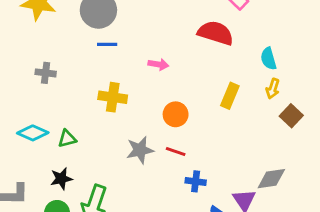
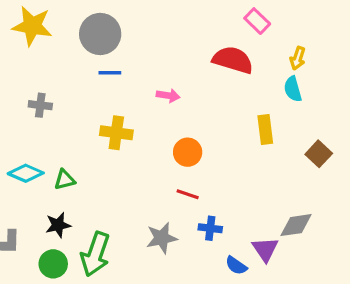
yellow arrow: (273, 89) -> (298, 58), moved
yellow rectangle: (230, 96) -> (265, 130), moved, turned -30
gray star: (140, 150) -> (162, 238), moved

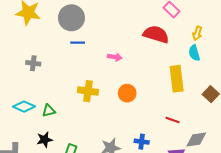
yellow rectangle: (265, 130) -> (177, 79), size x1.4
yellow cross: (116, 133) -> (88, 91), moved
red line: (188, 194) -> (173, 120), moved

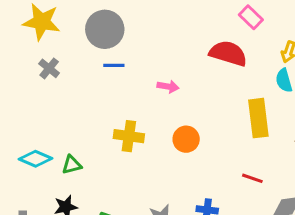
gray cross: (33, 63) -> (49, 68), moved, turned 32

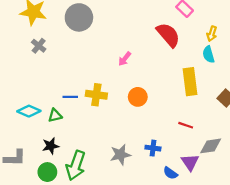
red semicircle: (228, 53) -> (168, 35), turned 32
blue line: (114, 65) -> (70, 97), moved
pink arrow: (168, 86) -> (125, 59), turned 120

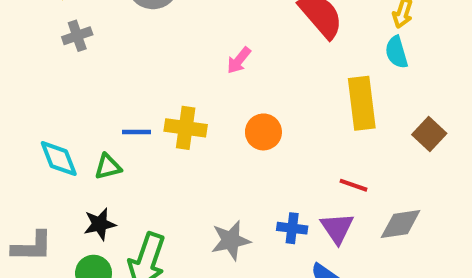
gray cross: (39, 46) -> (77, 36), turned 32
cyan diamond: (29, 111) -> (59, 159), turned 45
purple triangle: (190, 162) -> (337, 228), moved

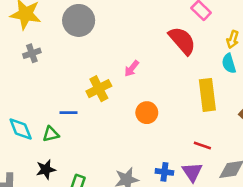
yellow cross: (186, 128) -> (99, 89), moved, turned -35

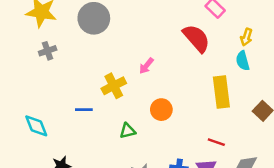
green triangle: (51, 134) -> (128, 131), moved

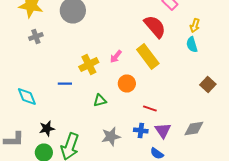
pink arrow: (146, 66) -> (116, 56), moved
yellow rectangle: (221, 92) -> (148, 56), moved, turned -30
red line: (216, 142) -> (150, 108), moved

